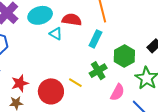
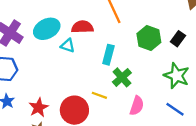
cyan rectangle: (95, 39) -> (108, 55), moved
green hexagon: (124, 56) -> (149, 38), moved
pink semicircle: (117, 92) -> (137, 106), moved

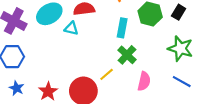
cyan rectangle: (108, 55) -> (122, 28), moved
yellow line: (99, 95) -> (107, 74), turned -56

